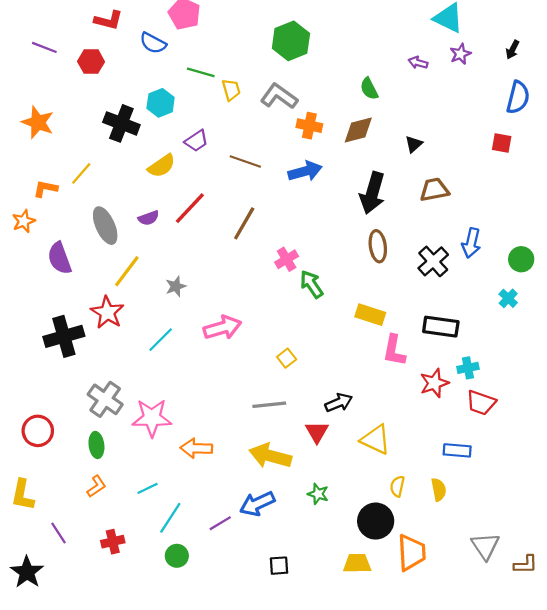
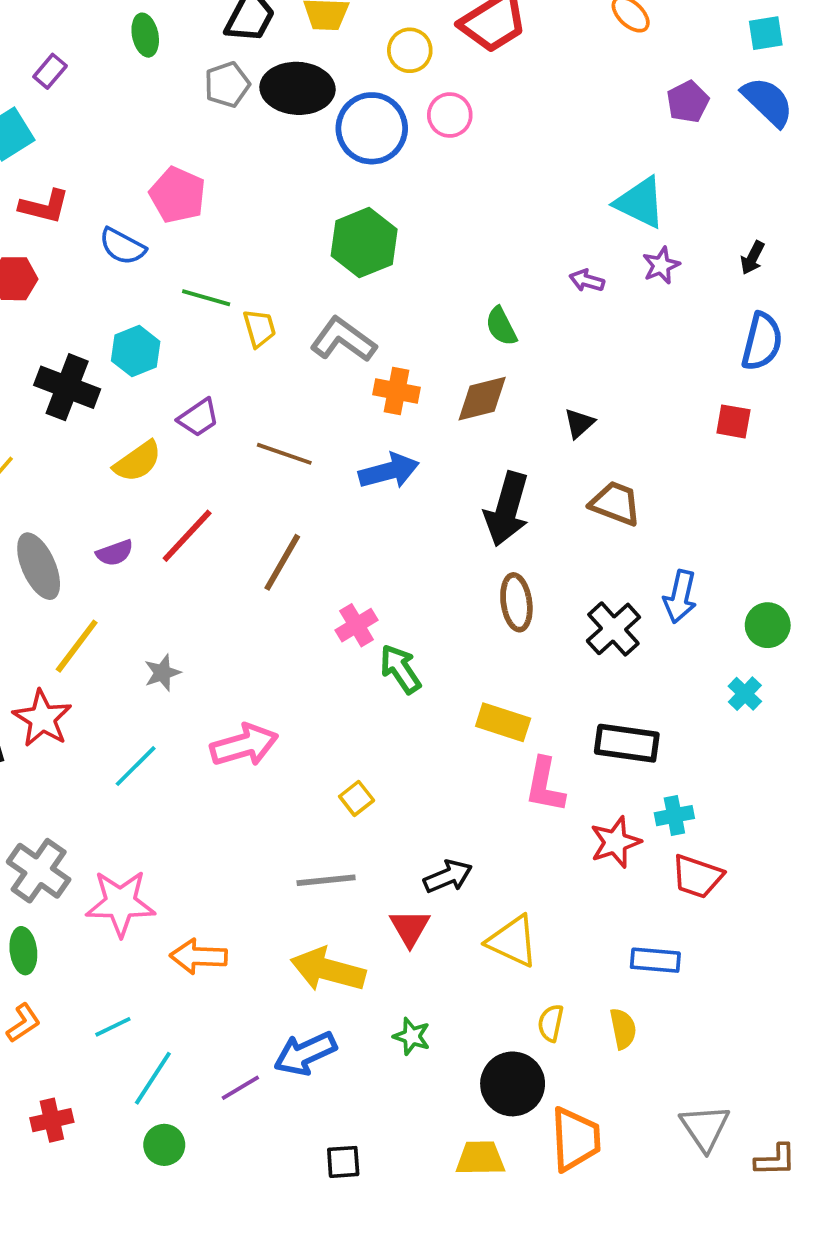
brown trapezoid: (434, 190) -> (615, 503), turned 32

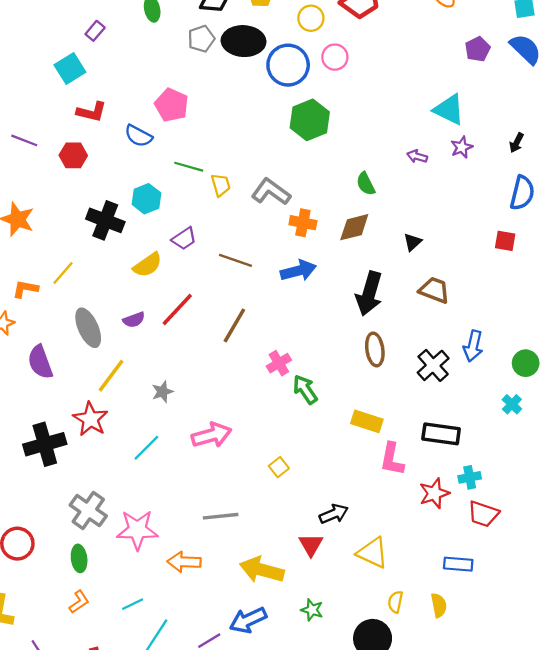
green hexagon: (364, 243) -> (310, 120), moved
gray line: (326, 880) -> (221, 516), moved

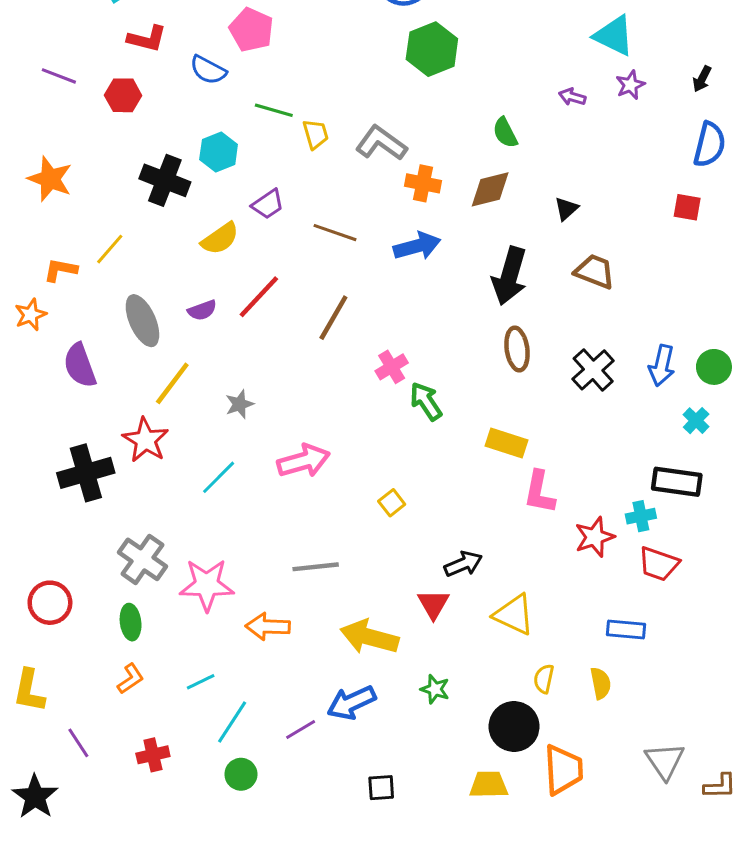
blue arrow: (473, 346) -> (662, 365), moved
black rectangle: (441, 434) -> (677, 482), moved

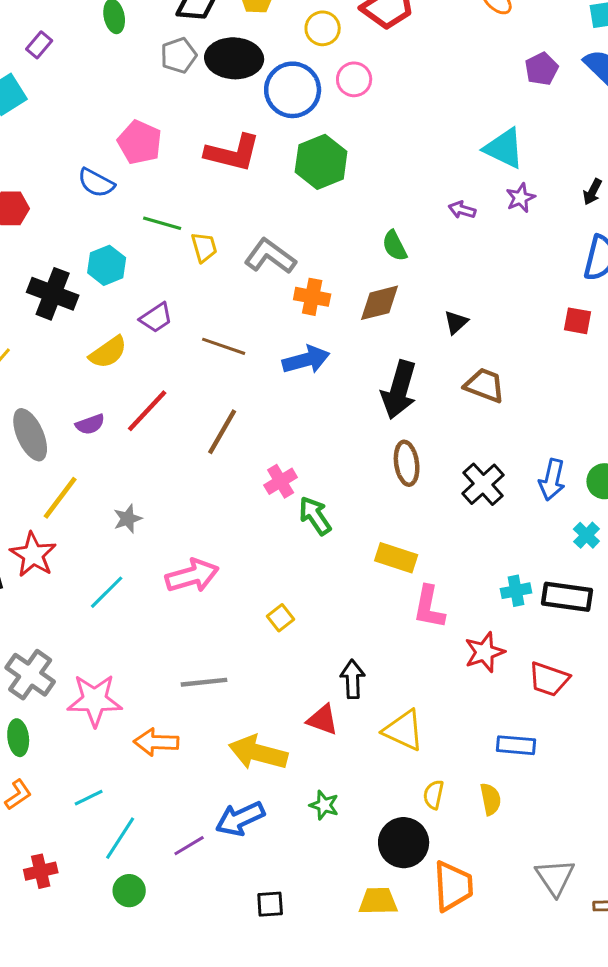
red L-shape: (147, 39) -> (233, 153), moved, size x1.4
cyan cross: (641, 516) -> (516, 591), moved
black arrow: (463, 564) -> (353, 679), turned -69
red triangle: (433, 604) -> (323, 720), turned -40

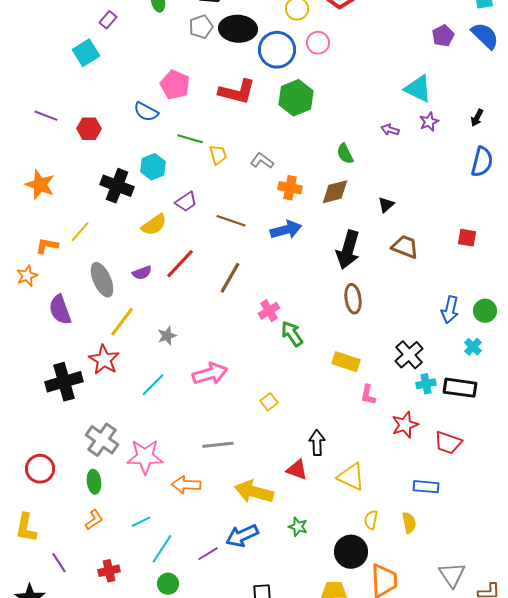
gray L-shape: (270, 256) -> (262, 161), size x0.7
red square: (577, 321) -> (467, 238), moved
black cross: (483, 484) -> (409, 355), moved
pink L-shape: (429, 607) -> (368, 395), size x0.7

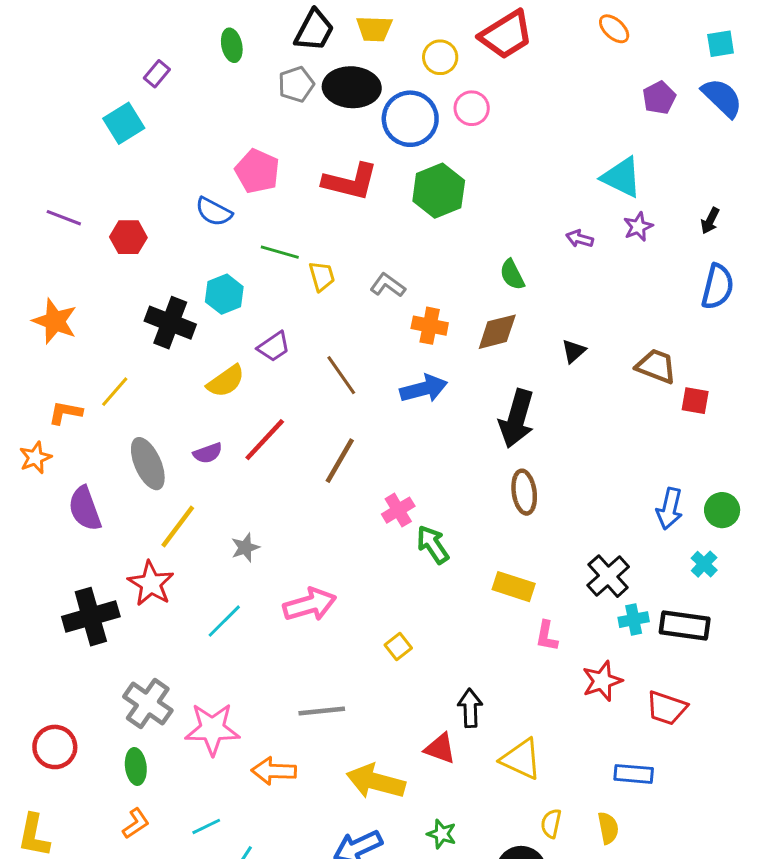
brown line: (231, 221) -> (341, 375), turned 36
brown trapezoid: (405, 247) -> (656, 366), moved

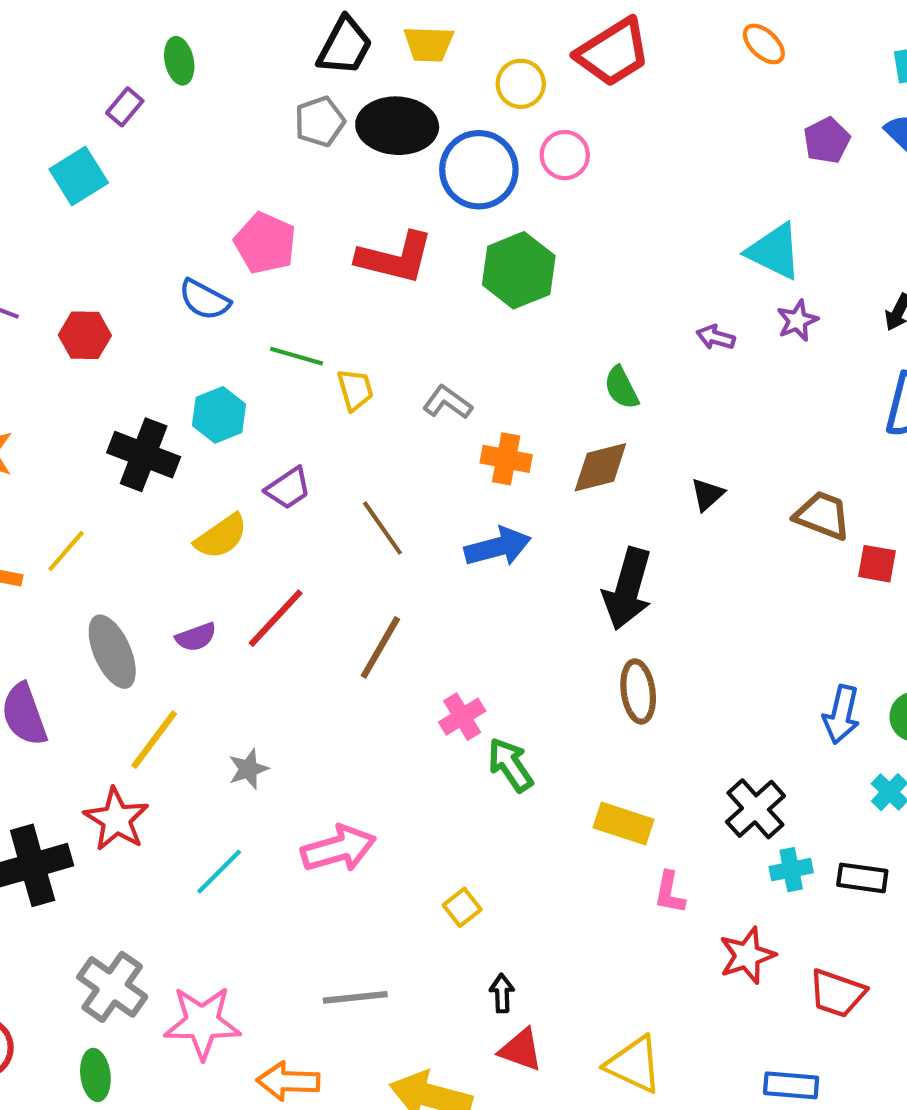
green ellipse: (232, 45) -> (179, 61), moved
black rectangle: (685, 626) -> (862, 878), size x0.7
black arrow: (470, 708) -> (502, 993), moved, size x0.7

